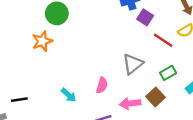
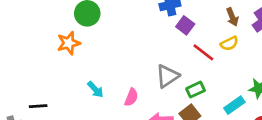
green rectangle: (168, 73) -> (196, 90), moved
cyan arrow: (69, 95) -> (95, 89), moved

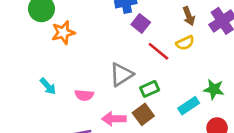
orange star: (69, 43) -> (63, 33), moved
pink semicircle: (131, 97) -> (84, 95), turned 72

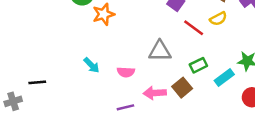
gray triangle: (121, 75) -> (160, 51), turned 35
green rectangle: (150, 89) -> (198, 65), moved

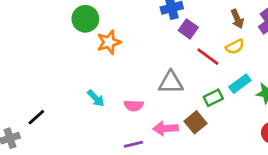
cyan rectangle: (224, 78) -> (240, 84), moved
black line: (37, 82) -> (36, 117), turned -36

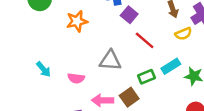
orange star: (109, 42) -> (77, 21), moved
yellow semicircle: (235, 47) -> (183, 34), moved

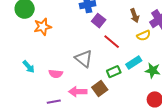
orange star: (77, 21) -> (43, 27), moved
gray triangle: (110, 61) -> (84, 59), turned 36

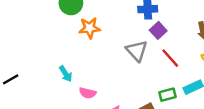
gray triangle: (84, 59) -> (137, 51), moved
pink semicircle: (56, 74) -> (88, 93), moved

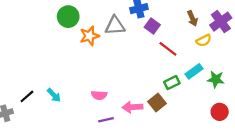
gray triangle: (137, 51) -> (115, 26), moved, turned -40
cyan arrow: (66, 74) -> (54, 95), moved

